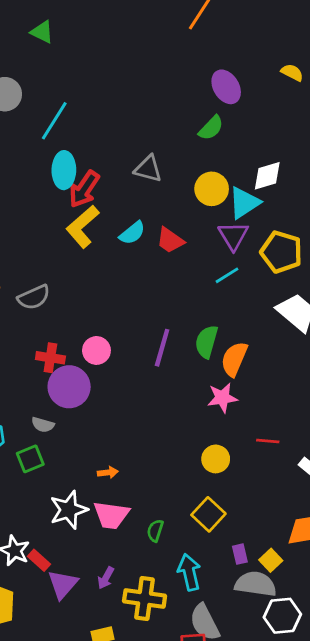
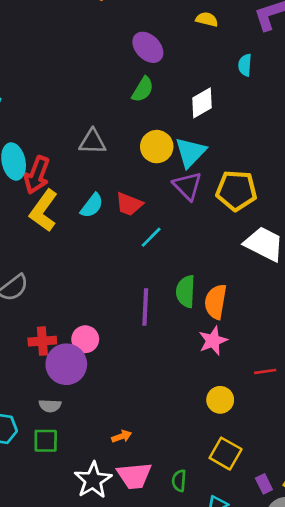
white diamond: (267, 176) -> (202, 103), moved
cyan line: (227, 275) -> (151, 237), moved
pink circle: (96, 350) -> (85, 339), moved
green square: (30, 459) -> (46, 441), turned 36

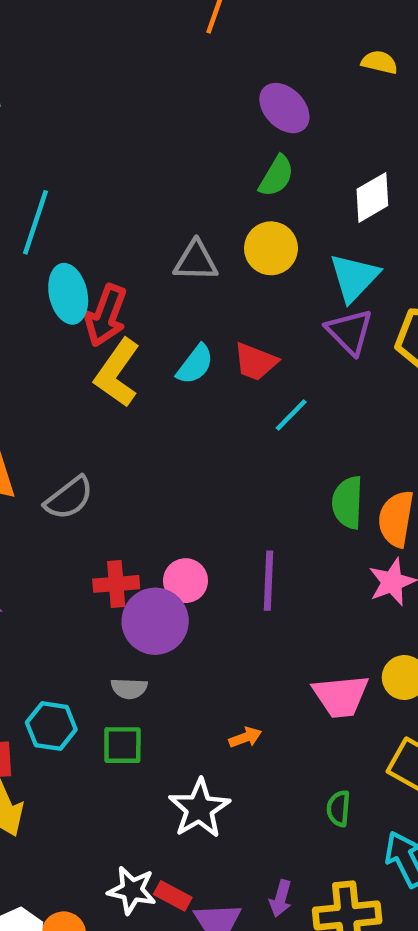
yellow circle: (157, 147) -> (271, 248), moved
purple line: (145, 307) -> (269, 581), moved
pink trapezoid: (134, 476) -> (341, 696), moved

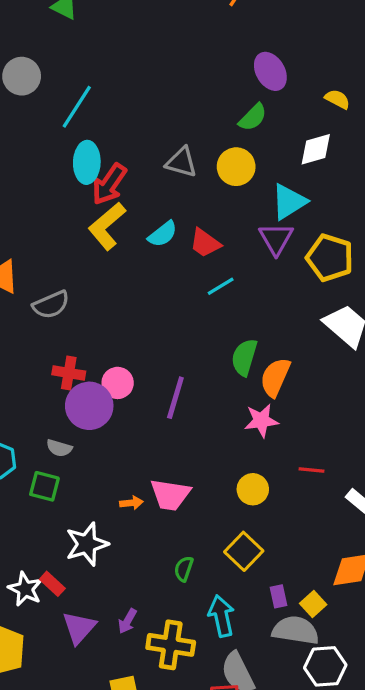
yellow semicircle: (379, 62) -> (337, 99), moved
pink trapezoid: (341, 696) -> (170, 495), moved
red rectangle: (173, 896) -> (52, 584), moved

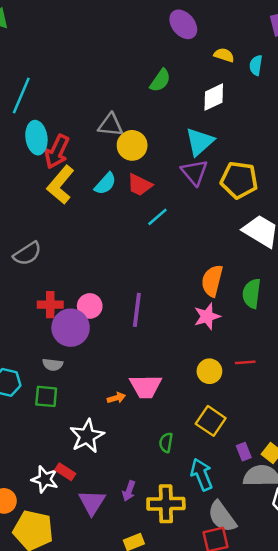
purple ellipse: (270, 71) -> (183, 24), moved
yellow circle: (236, 167) -> (132, 145), moved
green semicircle: (244, 357) -> (252, 294), moved
red line: (312, 470) -> (245, 362), moved

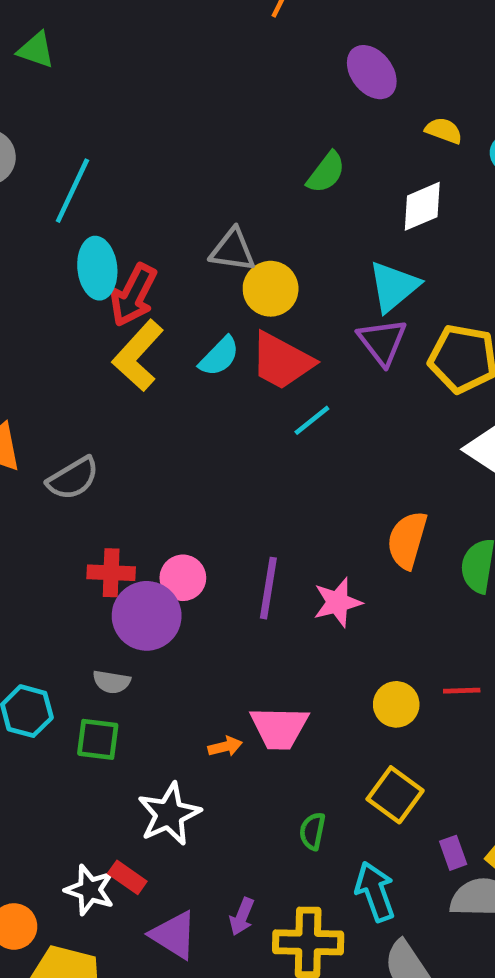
red trapezoid: (140, 185) -> (282, 361), size x1.4
pink star: (207, 316) -> (337, 602), moved
purple triangle: (92, 502) -> (174, 935), turned -32

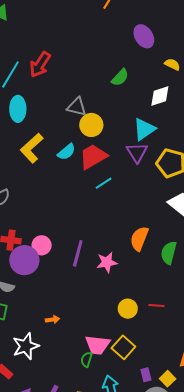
red arrow: (133, 295) -> (40, 64), moved
red trapezoid: (282, 361) -> (93, 156), turned 116
pink trapezoid: (279, 728) -> (98, 345), moved

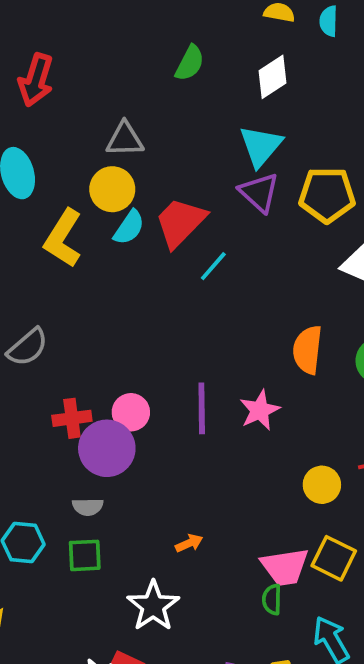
yellow circle: (91, 125) -> (112, 189), moved

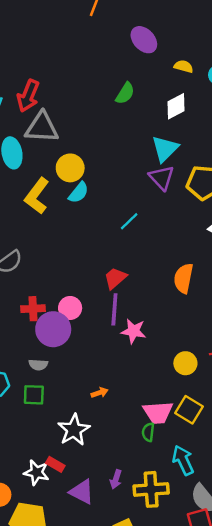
gray triangle: (125, 139) -> (42, 127), moved, size x1.4
red trapezoid: (180, 222) -> (115, 278), moved, size x0.7
pink star: (260, 410) -> (134, 331), moved, turned 30

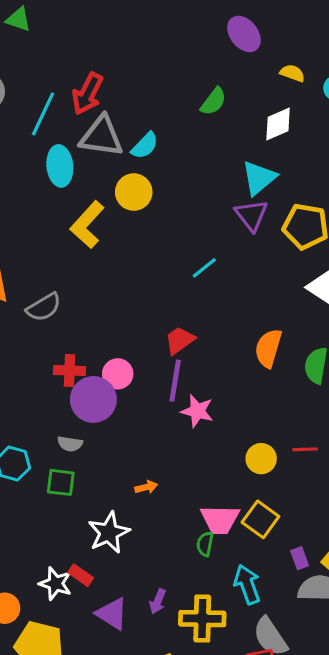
cyan semicircle: (79, 193) -> (145, 146), moved

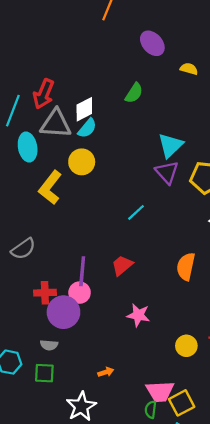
white diamond: (278, 124) -> (84, 109), moved
purple line: (175, 381) -> (82, 271), moved
yellow square: (260, 519) -> (182, 403), moved, turned 30

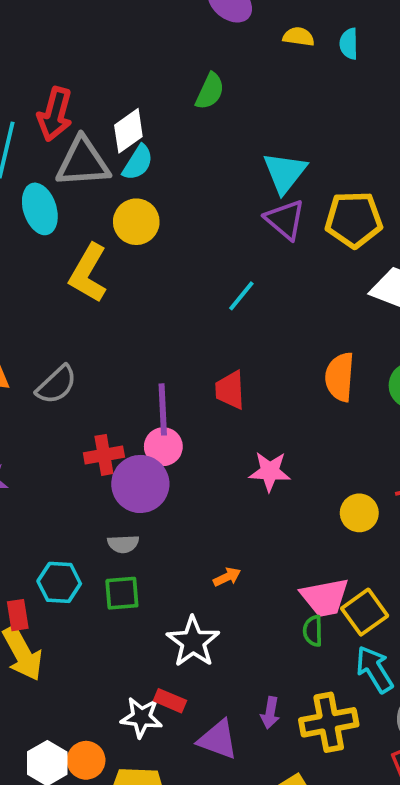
red trapezoid: (122, 265) -> (230, 390), turned -45

